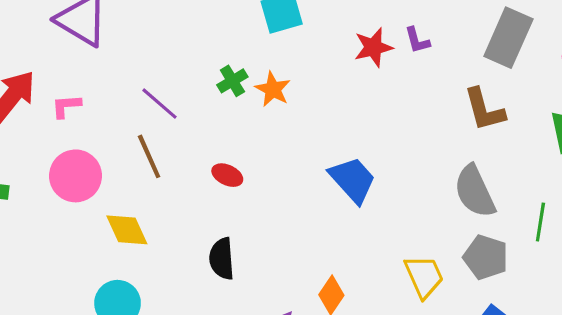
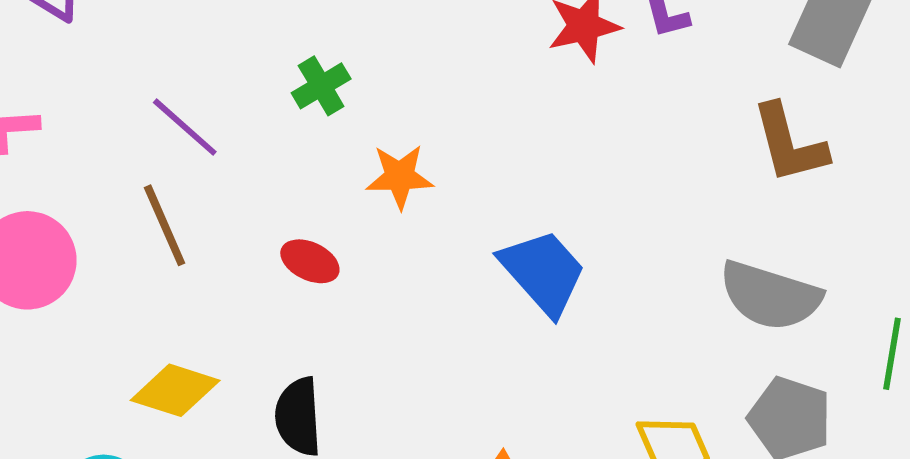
orange star: (273, 89) -> (400, 177), moved, turned -30
gray semicircle: (475, 191) -> (770, 296), turned -48
yellow diamond: (127, 230) -> (175, 390), moved, turned -48

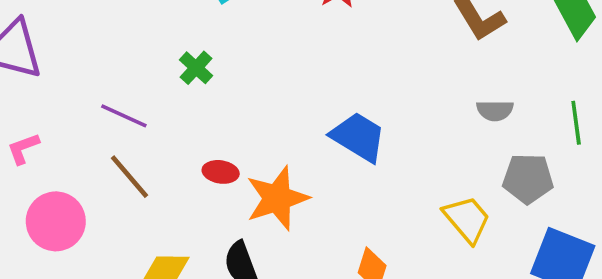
orange star: (400, 177) -> (277, 198), moved, size x1.6
gray semicircle: (770, 296) -> (495, 110), size x0.6

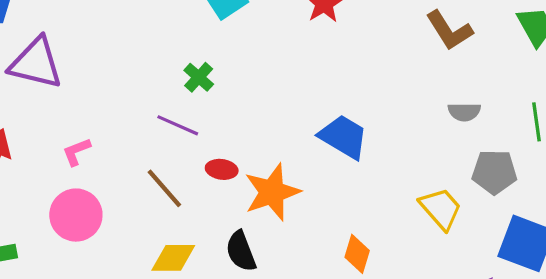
purple line: (124, 116) -> (178, 125), moved
pink L-shape: (23, 148) -> (76, 152), moved
brown line: (130, 177) -> (164, 188), moved

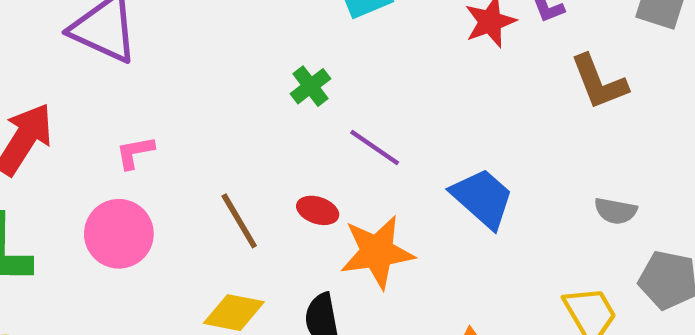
brown L-shape: (449, 30) -> (599, 82), moved
gray semicircle: (464, 112) -> (616, 211), moved
purple line: (178, 125) -> (375, 147), moved

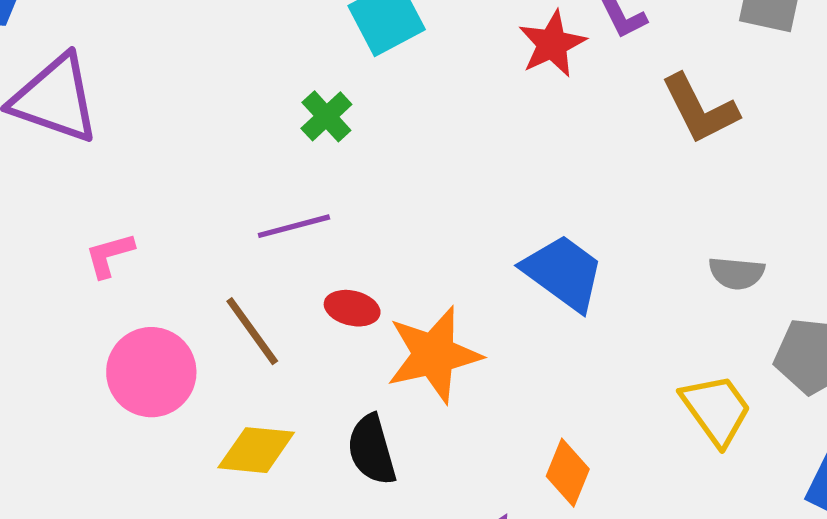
green cross: (311, 86) -> (326, 116), moved
purple line: (375, 147) -> (294, 226), moved, turned -44
pink circle: (119, 234) -> (151, 372), moved

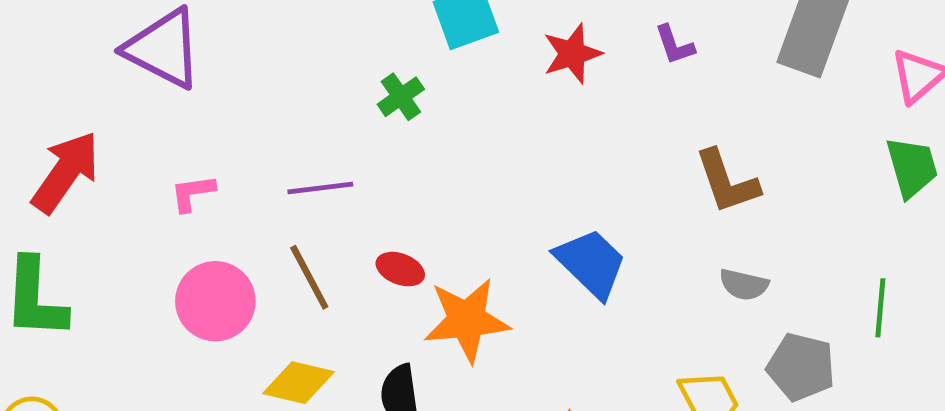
red star: (552, 44) -> (572, 54), moved
brown L-shape: (700, 109) -> (727, 182), moved
purple line: (294, 226) -> (320, 188), moved

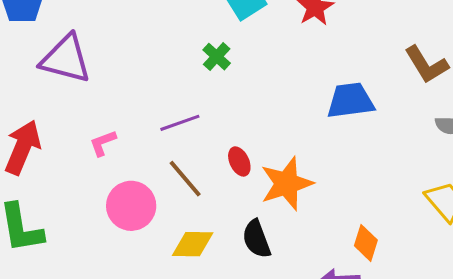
blue trapezoid: (591, 263) -> (350, 101), moved, turned -39
red ellipse: (400, 269) -> (239, 161), turned 56

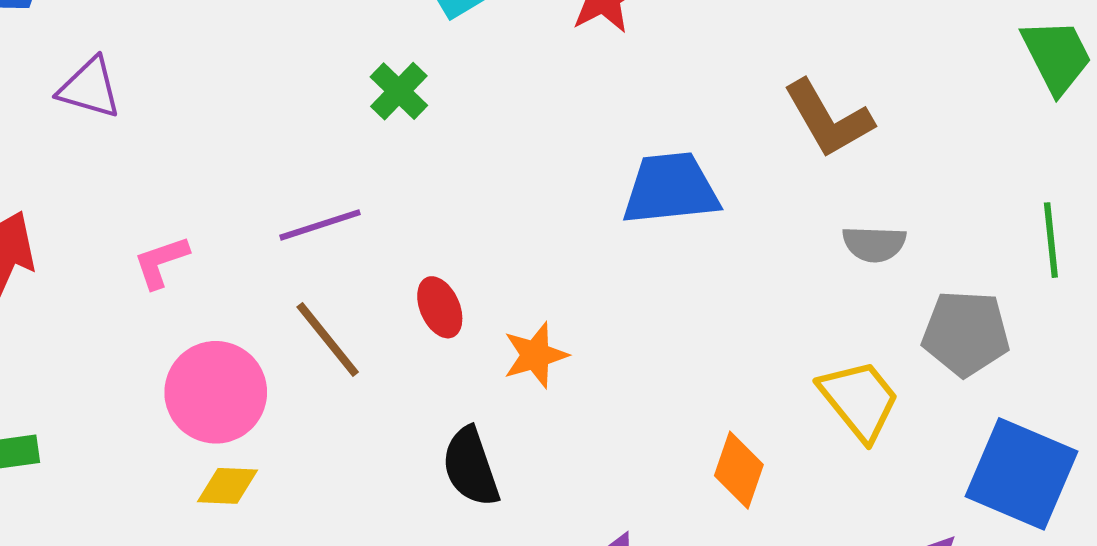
purple triangle: (66, 59) -> (90, 88), size x0.6
orange star: (287, 184) -> (535, 355), size x0.6
orange diamond: (366, 243) -> (739, 470), moved
yellow diamond: (193, 244) -> (227, 486), moved, size x0.7

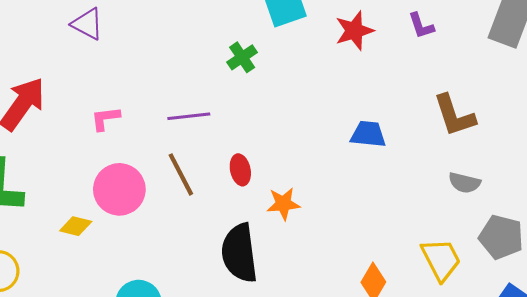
blue trapezoid: (671, 189) -> (368, 134), size x0.7
black semicircle: (471, 467) -> (239, 253), size x1.4
yellow diamond: (227, 486) -> (76, 226), moved

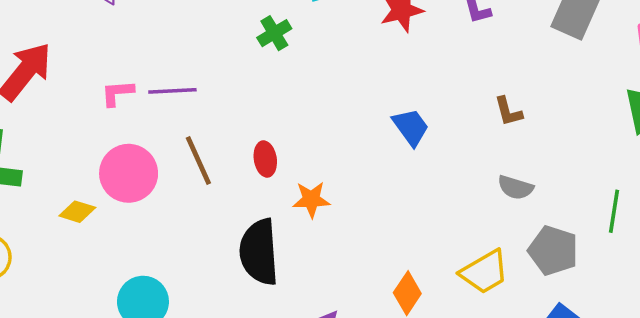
brown L-shape: (454, 115) -> (508, 111), size x0.6
purple line: (189, 116) -> (172, 91), moved
blue trapezoid: (368, 134) -> (411, 127), turned 45
yellow trapezoid: (441, 259) -> (484, 272), turned 84

